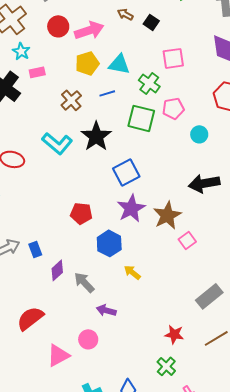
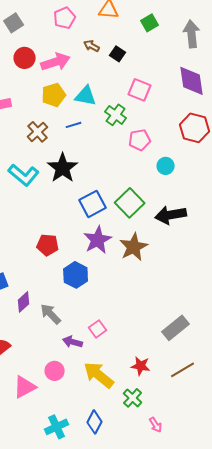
pink square: (173, 58) -> (140, 90), turned 30
green square: (141, 118) -> (130, 203), moved, turned 32
pink square: (187, 240) -> (98, 329), moved
yellow arrow: (132, 272) -> (99, 375), moved, size x1.8

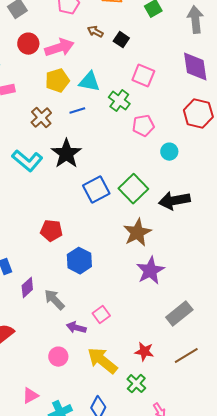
purple star: (98, 240) -> (150, 271), moved
pink triangle: (25, 387) -> (30, 396), moved, size x0.7

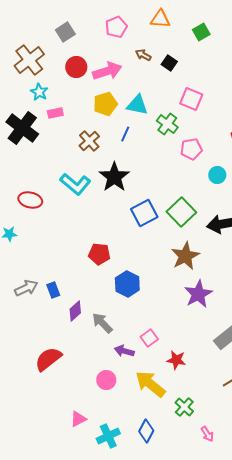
blue line: (77, 111) -> (125, 134), turned -49
red star: (144, 352) -> (176, 360), moved

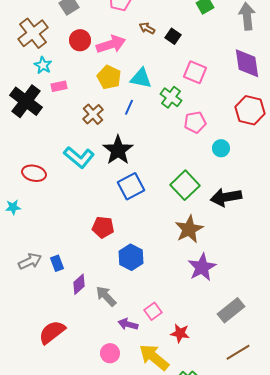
yellow pentagon: (105, 104) -> (109, 77), turned -30
blue square: (144, 213) -> (131, 186), moved

